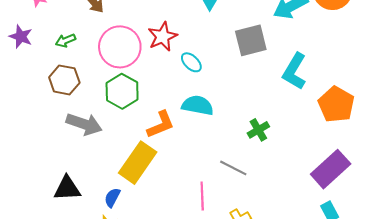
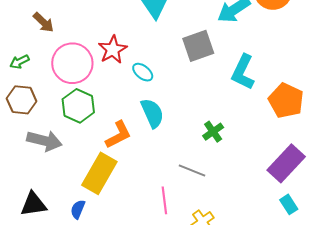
cyan semicircle: (198, 105) -> (152, 113), turned 60

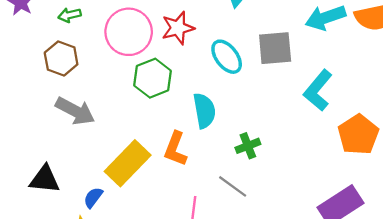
cyan ellipse: (143, 72) -> (227, 57), moved, size x1.4
green hexagon: (78, 106) -> (153, 78), moved
green cross: (213, 132) -> (248, 146), moved
orange L-shape: (118, 135) -> (175, 149), moved, turned 124

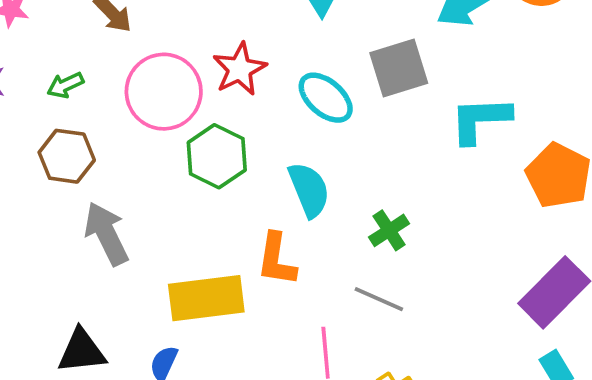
cyan L-shape: (318, 90) -> (480, 120), turned 60
gray arrow: (75, 111) -> (106, 234), turned -132
yellow rectangle: (128, 163) -> (206, 298), turned 51

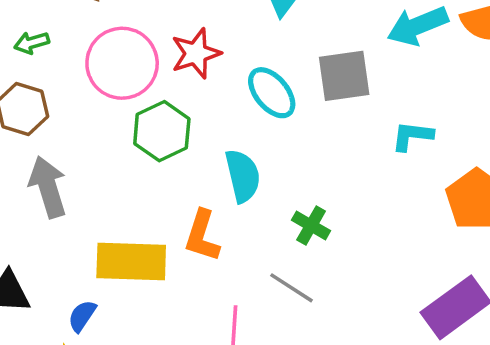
cyan L-shape: (480, 120) -> (412, 136), size x0.7
green cross: (389, 230) -> (311, 225), turned -36

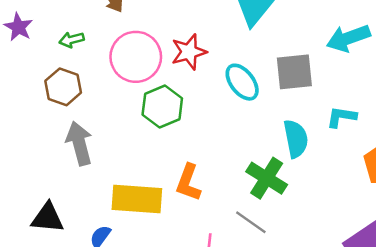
cyan semicircle: (243, 176) -> (296, 139), moved
green cross: (311, 225) -> (267, 178), size x1.5

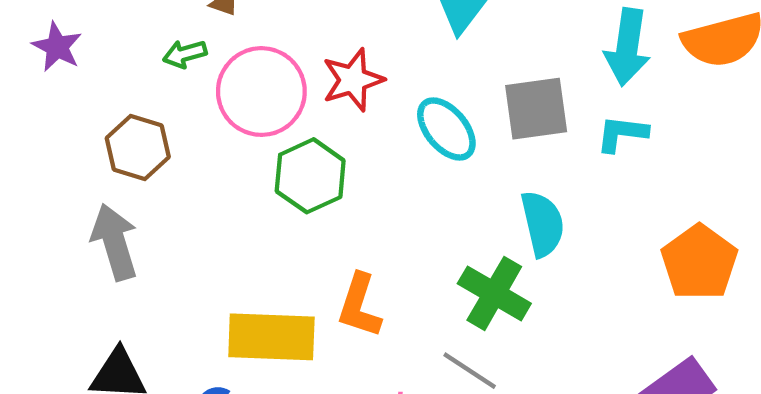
cyan arrow: (348, 38) -> (627, 47), turned -60
green arrow: (72, 40) -> (185, 54), moved
cyan L-shape: (341, 117) -> (622, 134), moved
gray arrow: (79, 143) -> (115, 242), moved

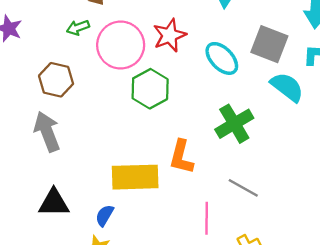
gray square: (536, 109) -> (269, 44), turned 33
cyan semicircle: (543, 224) -> (287, 87), moved, turned -36
green cross: (494, 293) -> (234, 124), moved, turned 33

